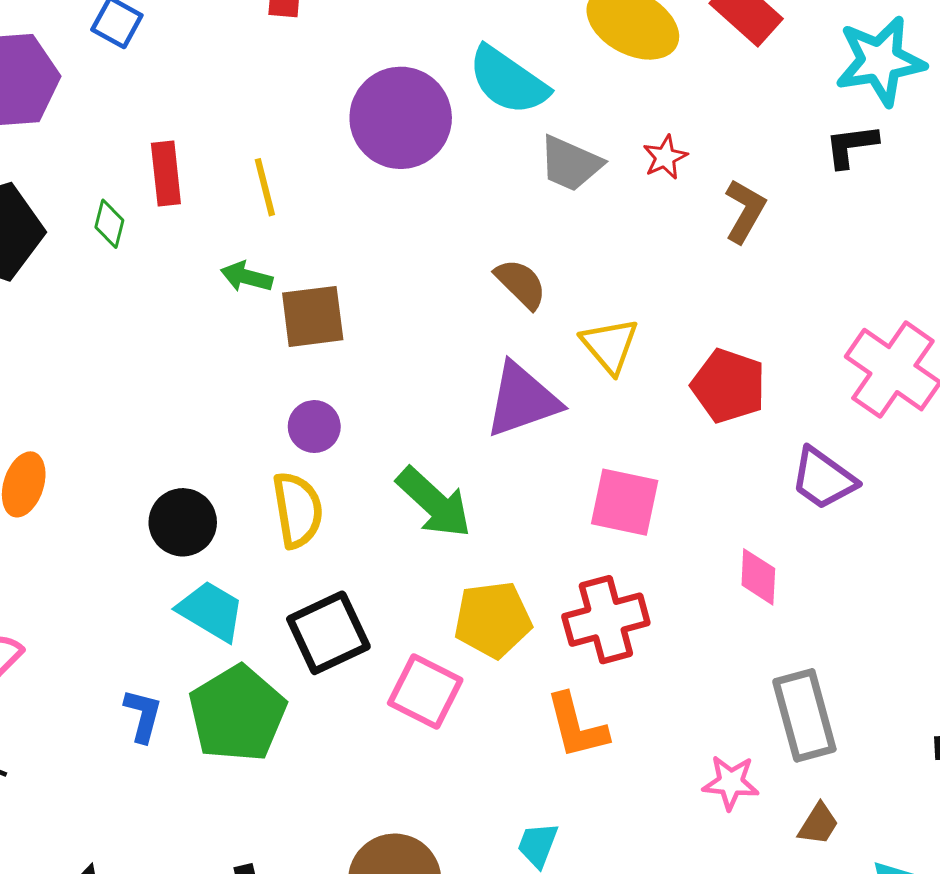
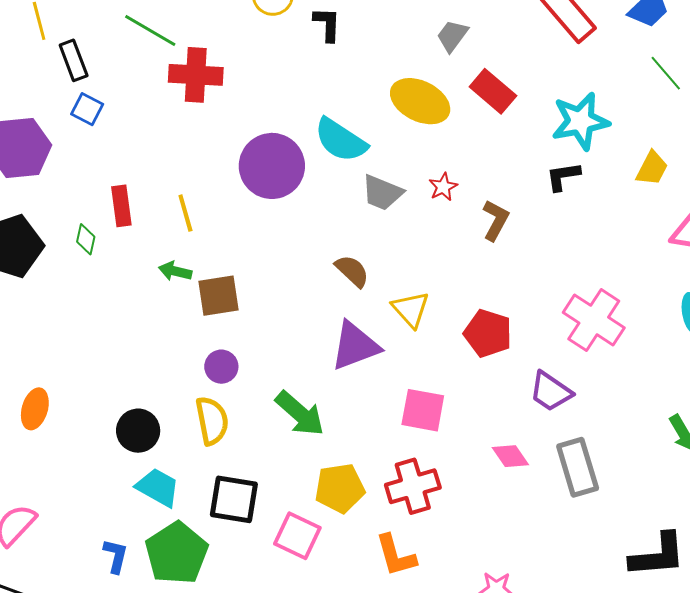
pink diamond: (758, 577) -> (510, 456), turned -36
black square: (328, 633) -> (234, 499), turned 36
gray rectangle: (804, 715) -> (578, 467), moved

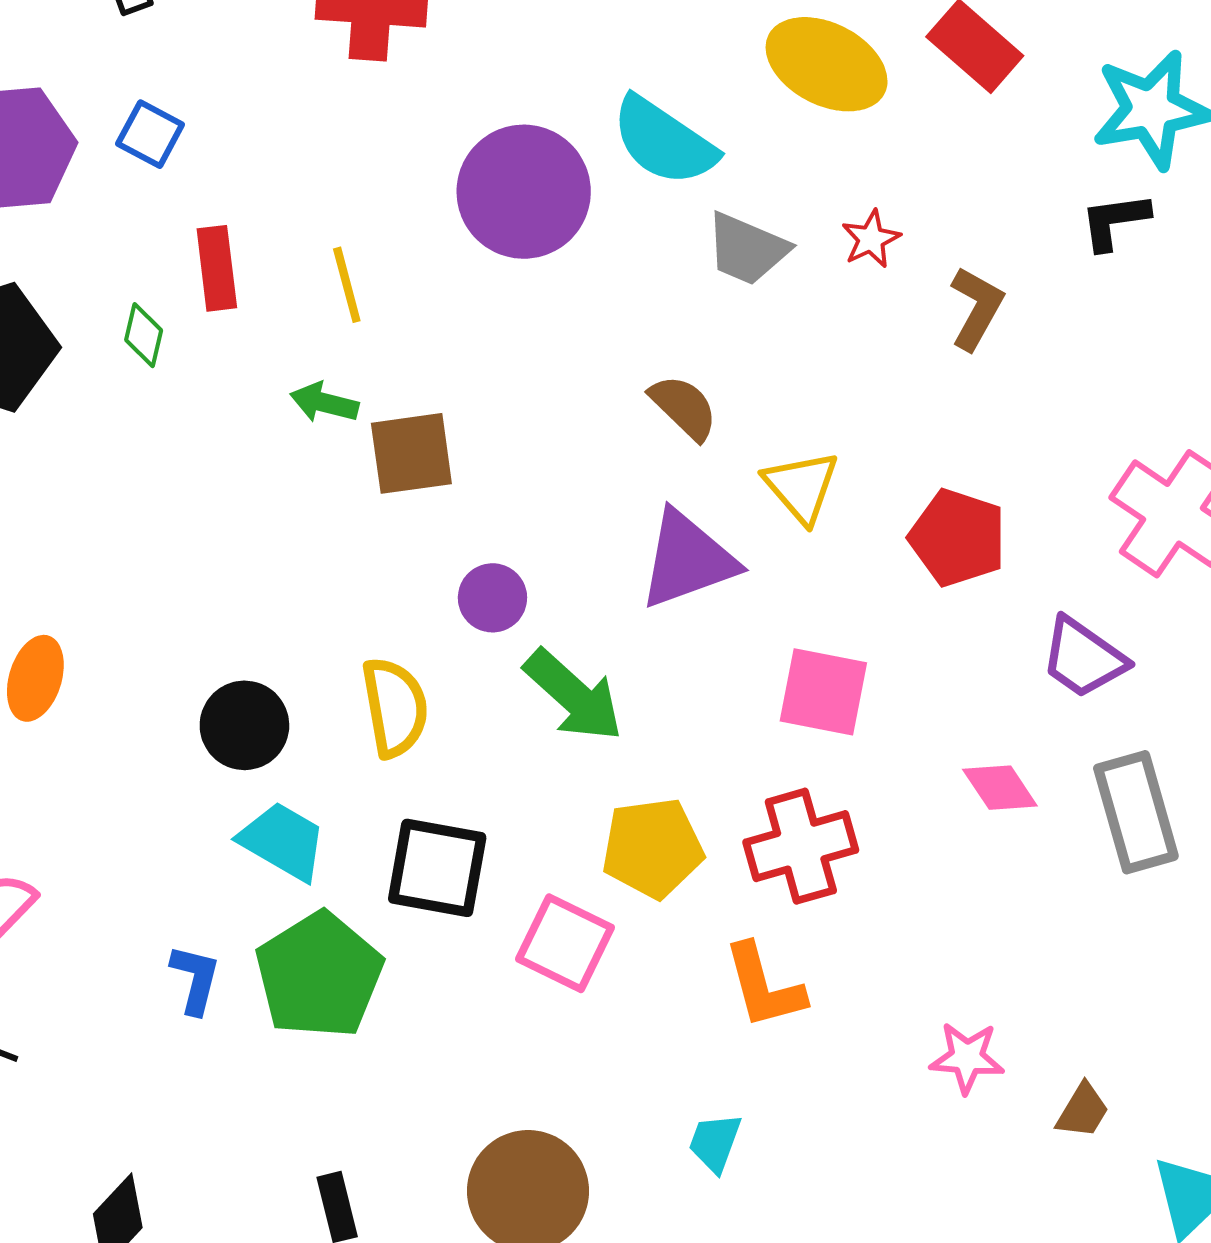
blue square: (87, 109) -> (150, 134), moved
purple circle: (221, 367) -> (492, 598), moved

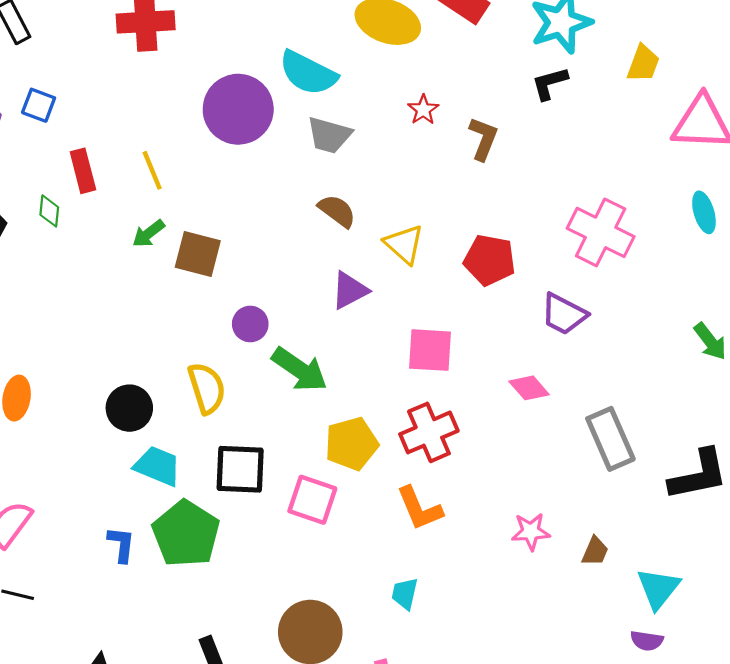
gray trapezoid: (747, 249) -> (329, 135), moved
green arrow: (324, 403) -> (149, 234), turned -44
brown square: (411, 453) -> (198, 254), turned 30
purple triangle: (688, 560) -> (350, 290), size x0.7
gray rectangle: (1136, 812) -> (610, 439), moved

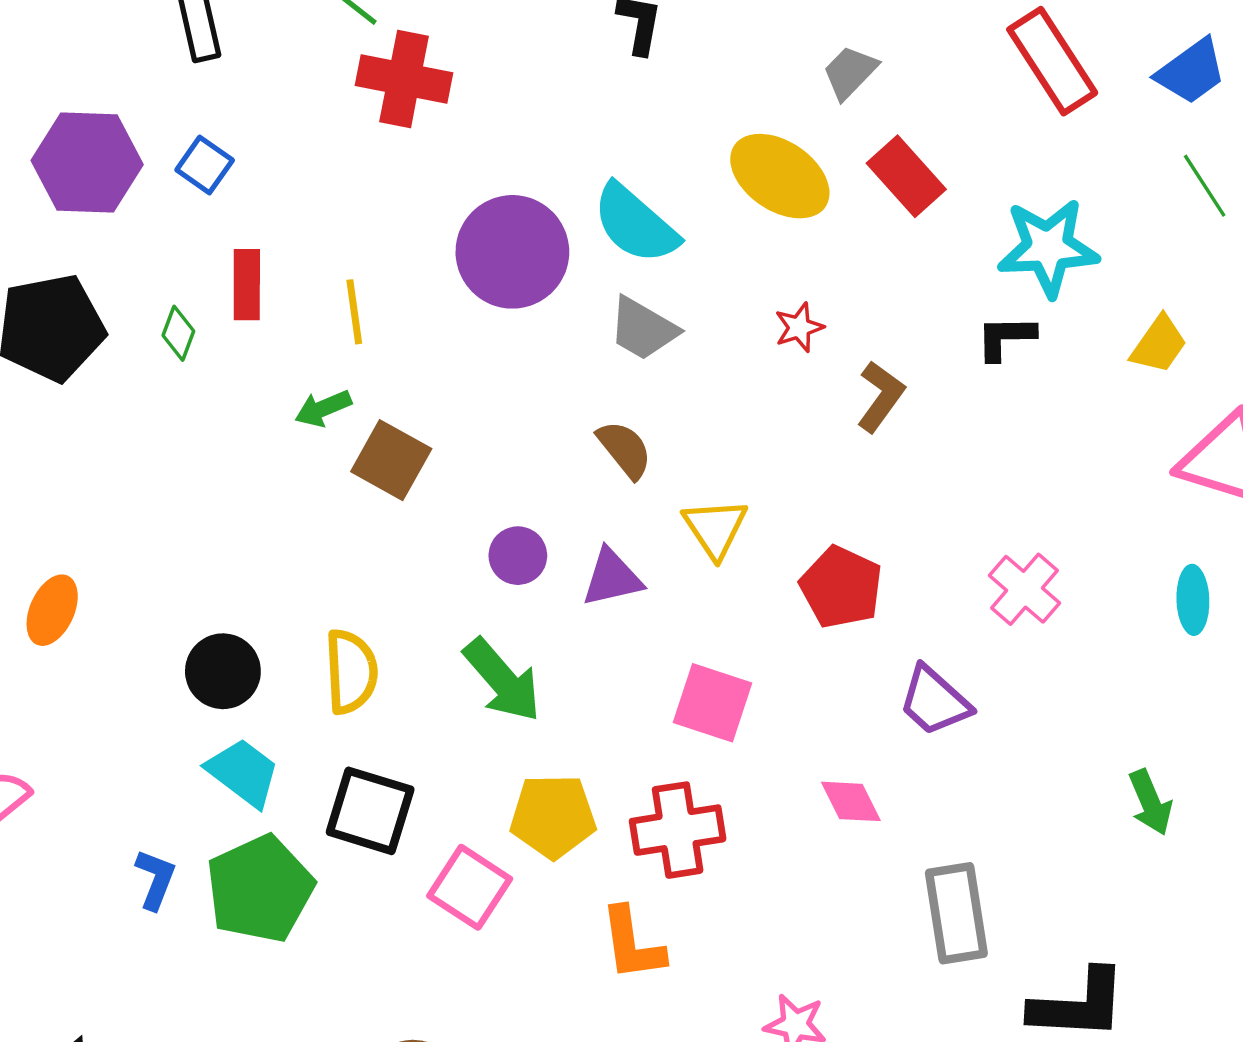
pink cross: (601, 232) -> (1024, 589), size x0.7
purple circle: (250, 324) -> (518, 556), moved

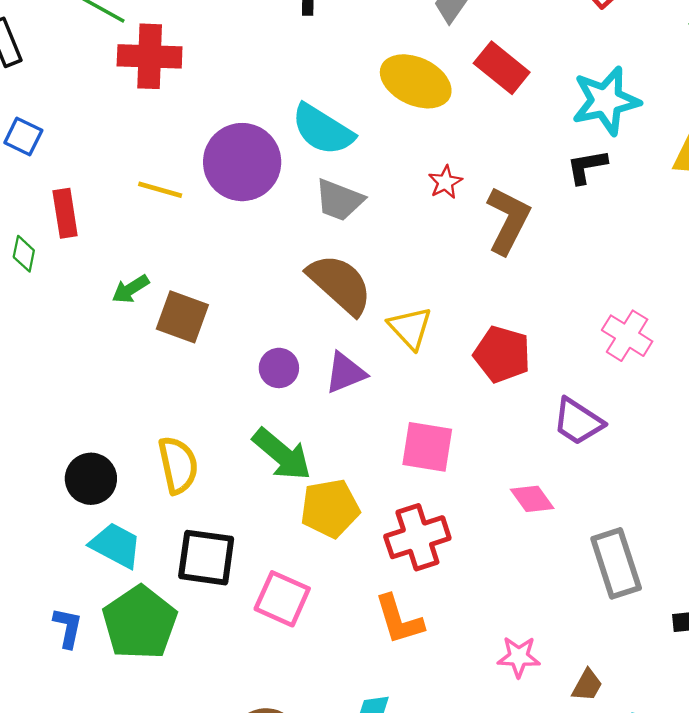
yellow line: (354, 312) -> (160, 190), moved, turned -57
brown L-shape: (881, 396) -> (508, 220), size x1.4
brown semicircle: (625, 449) -> (340, 284), size x1.6
yellow pentagon: (553, 816) -> (330, 508), moved

